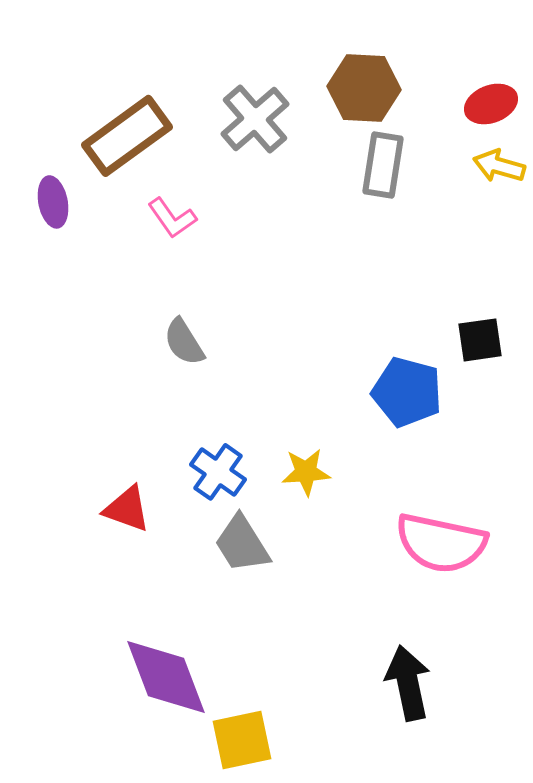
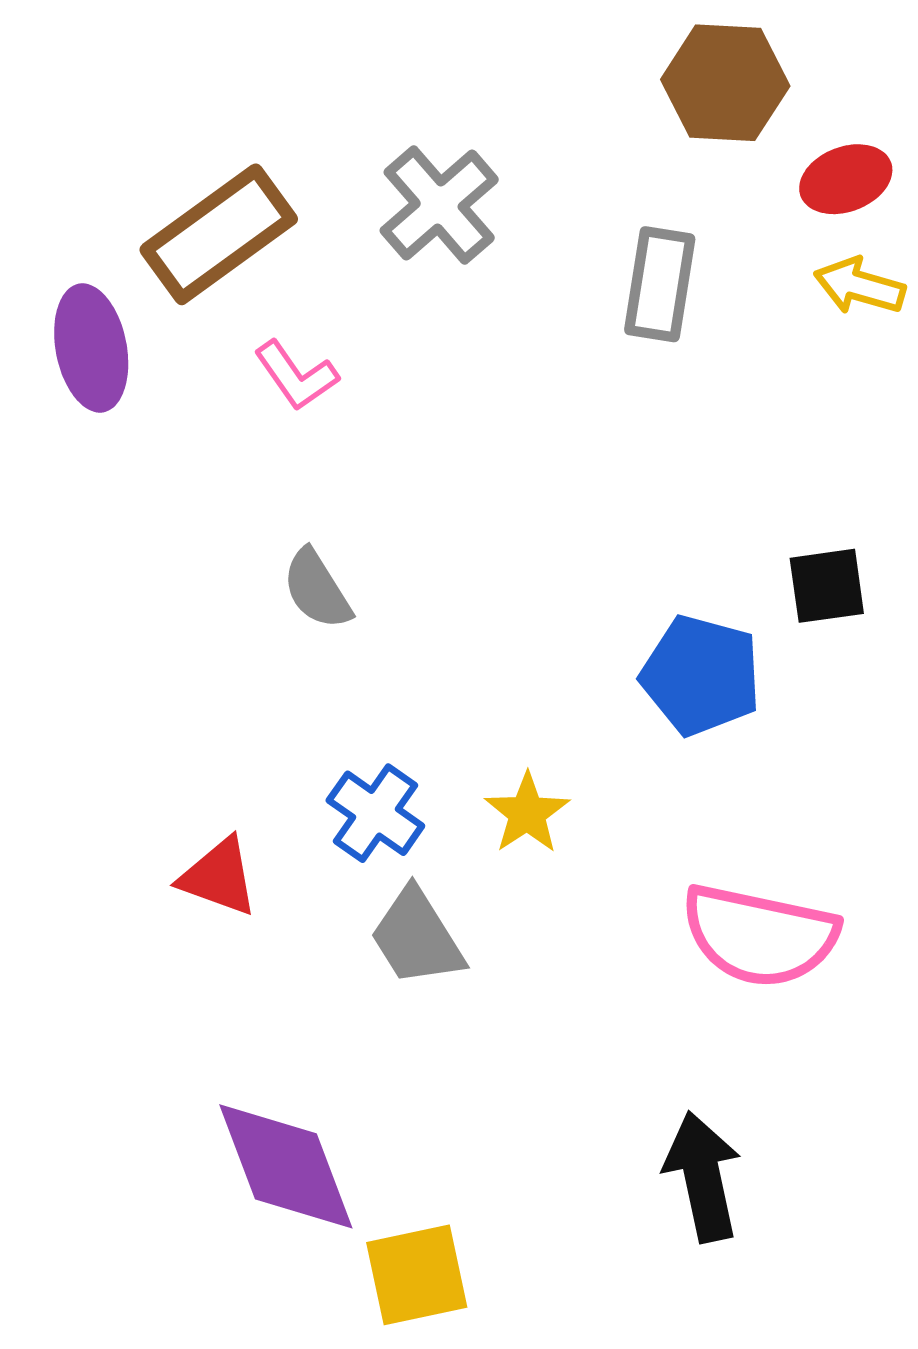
brown hexagon: (364, 88) -> (725, 83), moved
purple ellipse: (53, 202) -> (91, 348), size x1.4
yellow star: (306, 472) -> (527, 813), turned -30

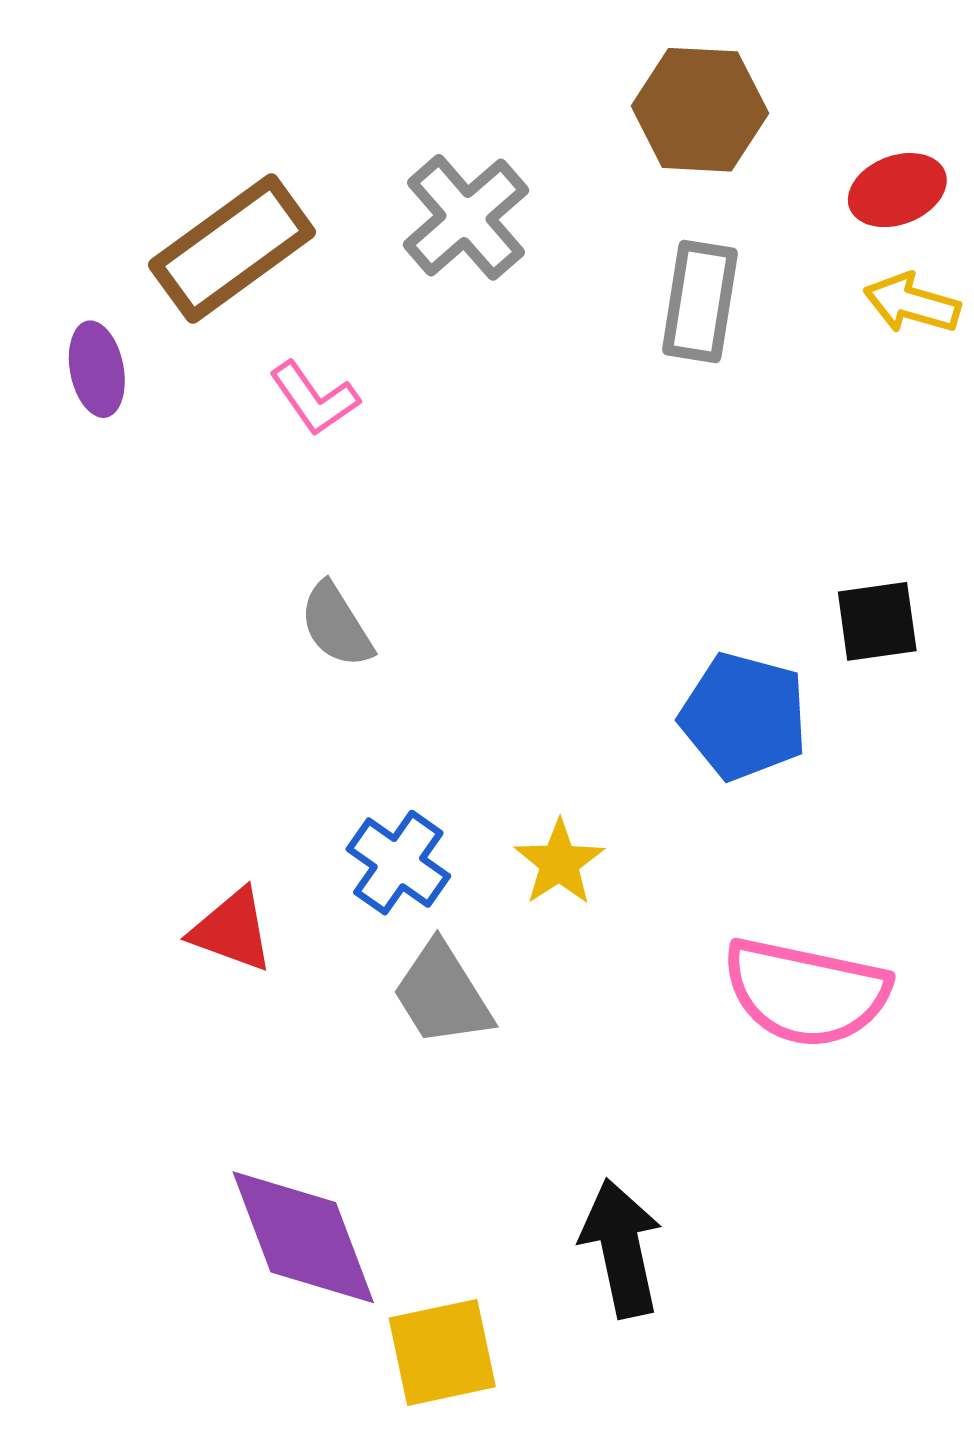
brown hexagon: (725, 83) -> (700, 110), moved
purple ellipse: (91, 348) -> (97, 369), size x0.7
black arrow: (703, 1177) -> (621, 1248), moved

